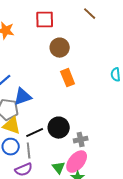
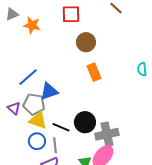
black line: (35, 133) -> (61, 127), turned 48
gray cross: (81, 140) -> (107, 134), size x1.6

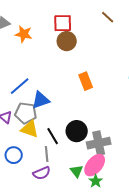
brown circle: (86, 42) -> (67, 41), moved
black line: (61, 127) -> (53, 136), turned 36
blue circle: (37, 141) -> (14, 155), moved

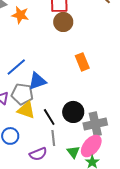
gray line: (47, 154) -> (53, 138), moved

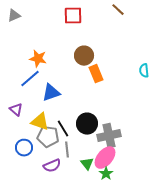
orange star: (20, 15) -> (38, 59), moved
brown circle: (63, 22) -> (84, 56), moved
gray pentagon: (22, 94) -> (48, 137), moved

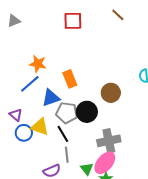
brown circle: (84, 56) -> (111, 93), moved
orange rectangle: (96, 74) -> (70, 79), moved
black circle: (87, 124) -> (87, 112), moved
gray pentagon: (48, 137) -> (67, 113), moved
blue circle: (24, 148) -> (24, 133), moved

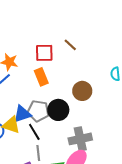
brown line: (118, 15) -> (70, 45), moved
red square: (73, 21) -> (44, 53), moved
blue triangle: (51, 98) -> (22, 114), moved

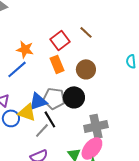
red square: (44, 53) -> (60, 40), turned -36
brown circle: (82, 91) -> (86, 69), moved
gray line: (38, 153) -> (42, 130), moved, turned 49

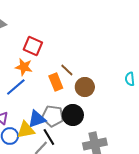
brown line: (86, 32) -> (67, 70), moved
red square: (60, 40) -> (33, 46), moved, turned -30
yellow triangle: (27, 112) -> (26, 130), turned -30

